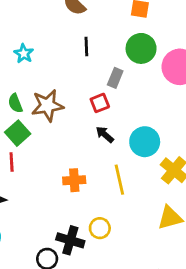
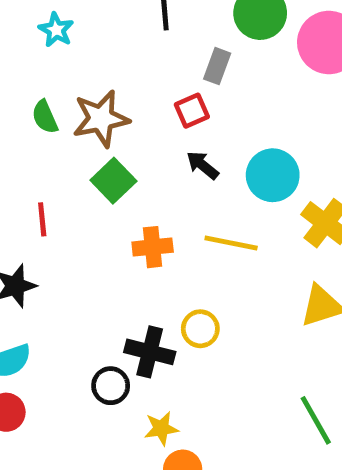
green square: (18, 133) -> (113, 181), moved
yellow line: (119, 180) -> (231, 243), turned -64

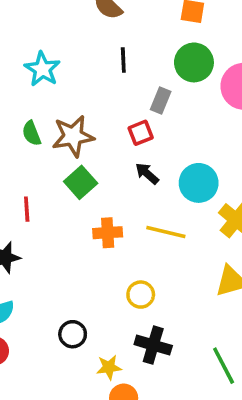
cyan star: (56, 30) -> (42, 69), size x1.4
black cross: (150, 352) -> (153, 345), moved

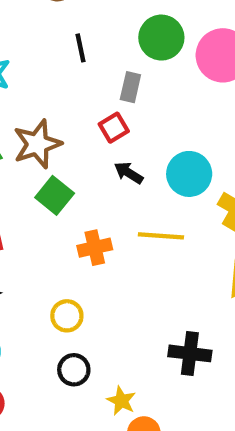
yellow circle: (141, 295) -> (67, 316), moved
black cross: (153, 345) -> (190, 353), moved
yellow star: (109, 367) -> (121, 401), turned -30

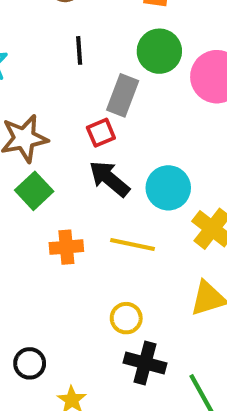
gray rectangle: (130, 87) -> (123, 95), size x1.4
black arrow: (129, 173) -> (109, 179), size x1.5
yellow circle: (67, 316) -> (126, 318), moved

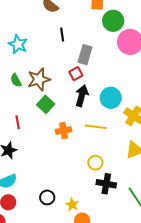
green circle: (159, 51) -> (113, 21), moved
black arrow: (109, 179) -> (82, 96), turned 70
black circle: (30, 363) -> (47, 197), moved

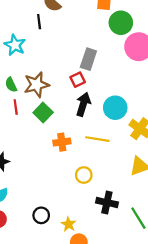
black line: (62, 35) -> (39, 22), moved
red line: (18, 122) -> (16, 107), moved
yellow circle: (95, 163) -> (84, 175), moved

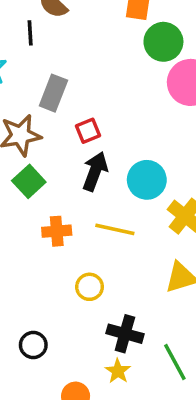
gray rectangle: (88, 59) -> (53, 93), moved
black circle: (41, 215) -> (33, 345), moved
yellow star: (68, 224) -> (118, 371), moved

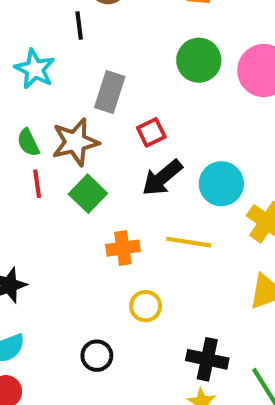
green circle: (163, 42) -> (199, 60), moved
black arrow: (95, 171) -> (162, 178), turned -147
yellow circle: (90, 287) -> (146, 306), moved
black circle: (33, 345) -> (97, 356), moved

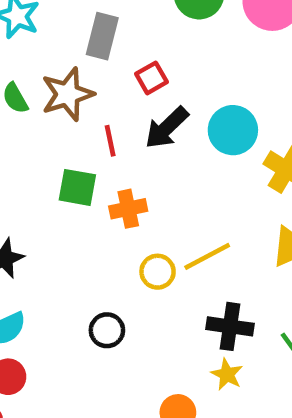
red line: (37, 184) -> (110, 141), moved
green square: (88, 194) -> (77, 187), moved, turned -30
yellow line: (189, 242) -> (207, 256), moved, turned -33

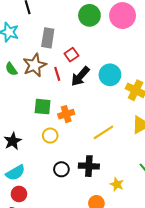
red line: (110, 141) -> (57, 74), moved
yellow circle: (158, 272) -> (50, 136), moved
black cross: (230, 326) -> (89, 166), moved

